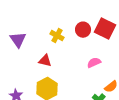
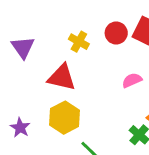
red triangle: (45, 61) -> (62, 77), size x1.5

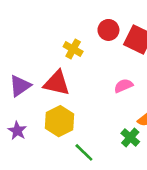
red circle: (116, 33) -> (108, 30), moved
purple triangle: (23, 47) -> (20, 86), moved, turned 30

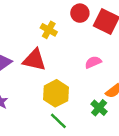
yellow hexagon: (59, 121) -> (56, 93), moved

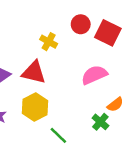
pink semicircle: (93, 62) -> (94, 75), size x1.5
yellow hexagon: (56, 93) -> (35, 107), moved

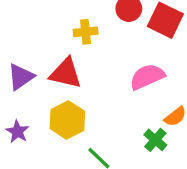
yellow cross: (49, 42) -> (86, 32), turned -35

